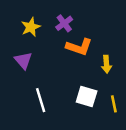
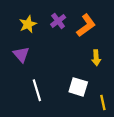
orange L-shape: (79, 47) -> (86, 25), moved, turned -55
yellow line: (114, 104) -> (103, 103), moved

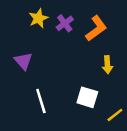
yellow star: (28, 24) -> (38, 18), moved
yellow line: (103, 103) -> (115, 115), turned 64

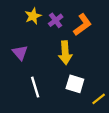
yellow arrow: (107, 65) -> (65, 53), moved, size x1.5

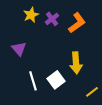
yellow arrow: (65, 53) -> (76, 63), moved
white square: (75, 84) -> (56, 80), moved, turned 36

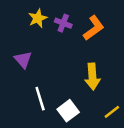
purple cross: (52, 19) -> (63, 23), turned -32
white square: (56, 80) -> (68, 111), moved

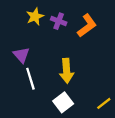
yellow arrow: (92, 77) -> (67, 71), moved
white line: (40, 99) -> (30, 79), moved

